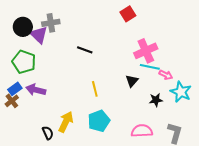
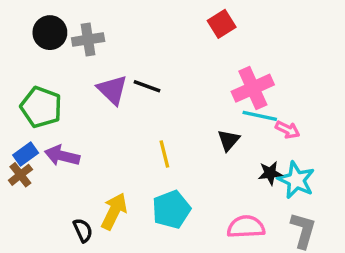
black circle: (23, 27) -> (50, 33), moved
purple triangle: (39, 35) -> (112, 90), moved
cyan star: (181, 92) -> (296, 180), moved

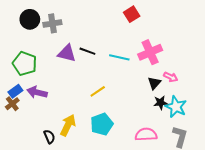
purple triangle: (112, 90) -> (67, 53), turned -30
cyan line: (260, 116) -> (119, 57), moved
black triangle: (229, 140) -> (154, 83), moved
yellow line: (164, 154) -> (98, 91), turned 70

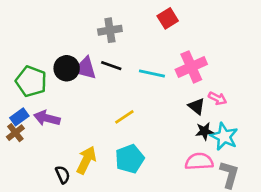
black circle: (30, 19) -> (67, 68), moved
gray cross: (52, 23) -> (110, 30), moved
black triangle: (154, 83) -> (197, 106), turned -32
pink semicircle: (146, 134) -> (199, 161), moved

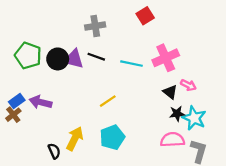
green pentagon: (31, 81) -> (28, 56), moved

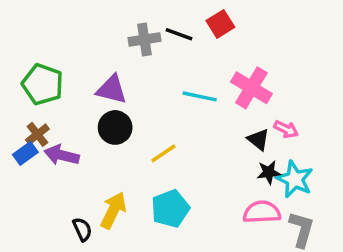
black line: (96, 57) -> (179, 34), moved
pink cross: (166, 58) -> (251, 88), turned -35
black circle: (58, 59) -> (115, 127), moved
brown cross: (13, 115) -> (37, 134), moved

